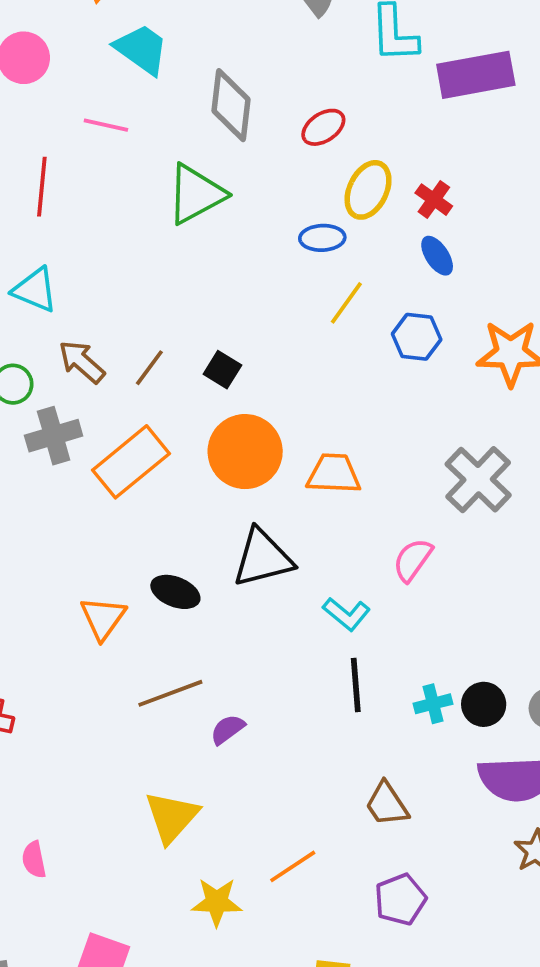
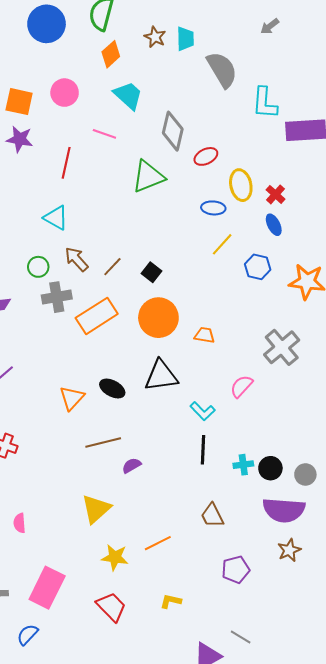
red ellipse: (323, 127) -> (206, 156), moved
yellow ellipse: (368, 190) -> (241, 185), turned -44
orange trapezoid: (334, 474) -> (205, 335), size x0.7
purple pentagon: (400, 899) -> (236, 570), moved

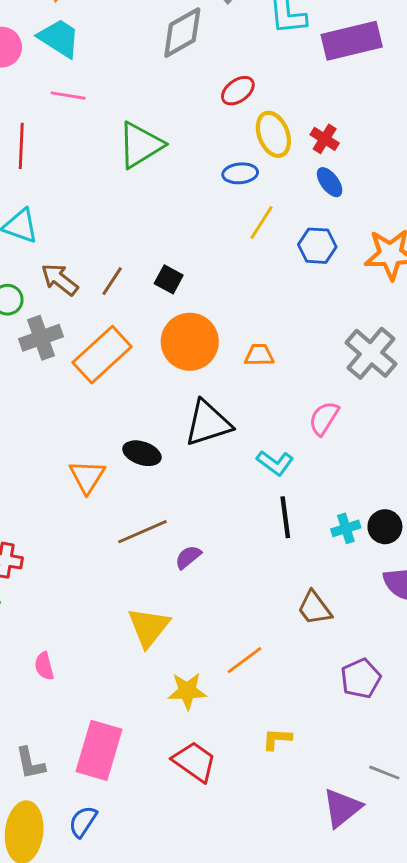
cyan trapezoid: (128, 95) -> (59, 38), moved
gray diamond: (173, 131) -> (182, 33), moved, turned 57
red ellipse: (206, 156) -> (238, 91), moved

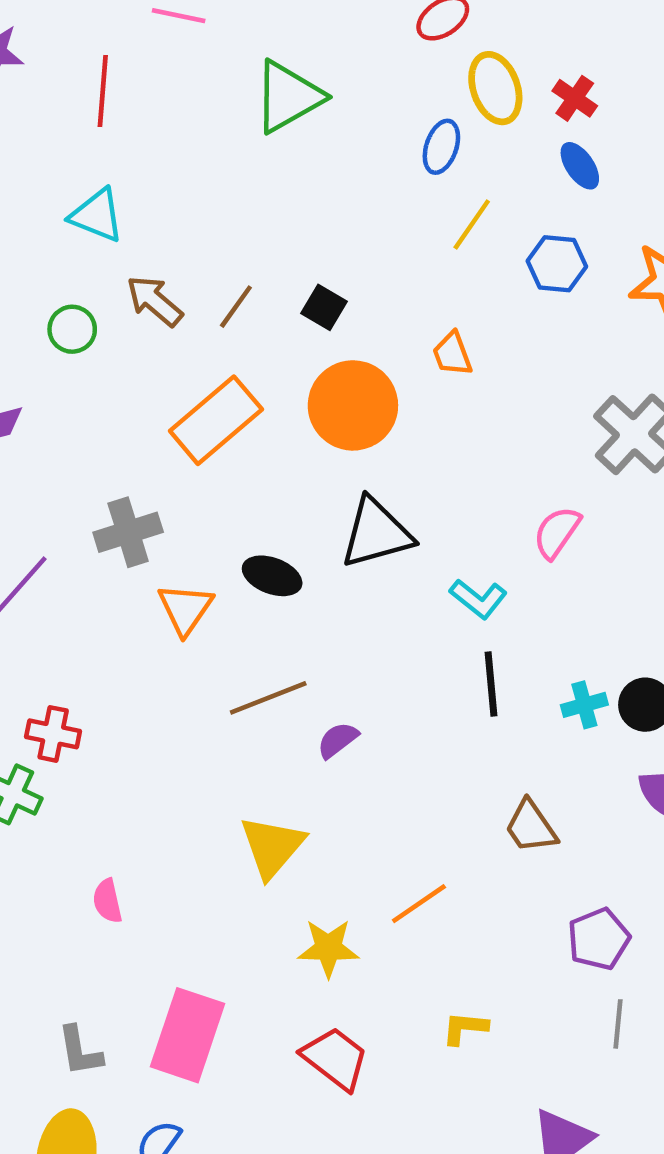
blue ellipse: (240, 173) -> (441, 147), turned -68
gray cross: (41, 338) -> (128, 532), moved
orange trapezoid: (259, 355) -> (452, 354), moved, turned -112
gray line: (384, 773) -> (618, 1024), moved, turned 72

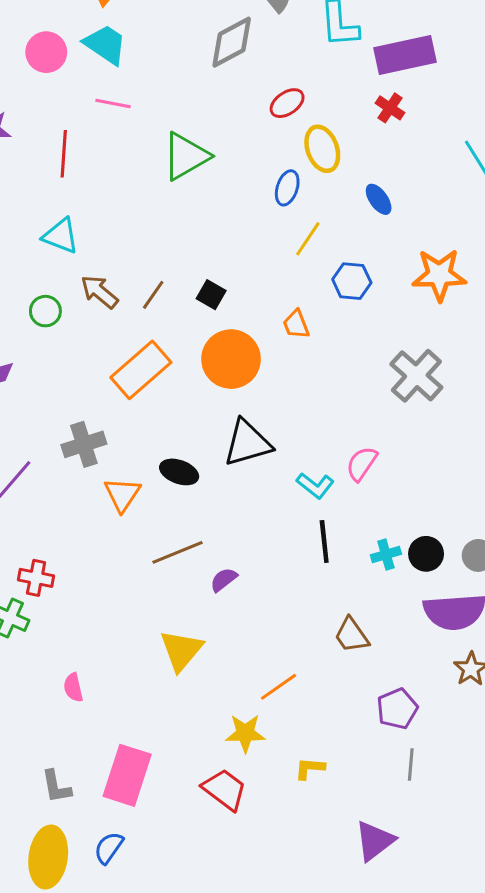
red cross: (575, 98) -> (390, 108), moved
blue hexagon: (557, 264) -> (352, 281), moved
pink semicircle: (557, 532) -> (362, 464), moved
yellow star: (328, 948) -> (245, 733), moved

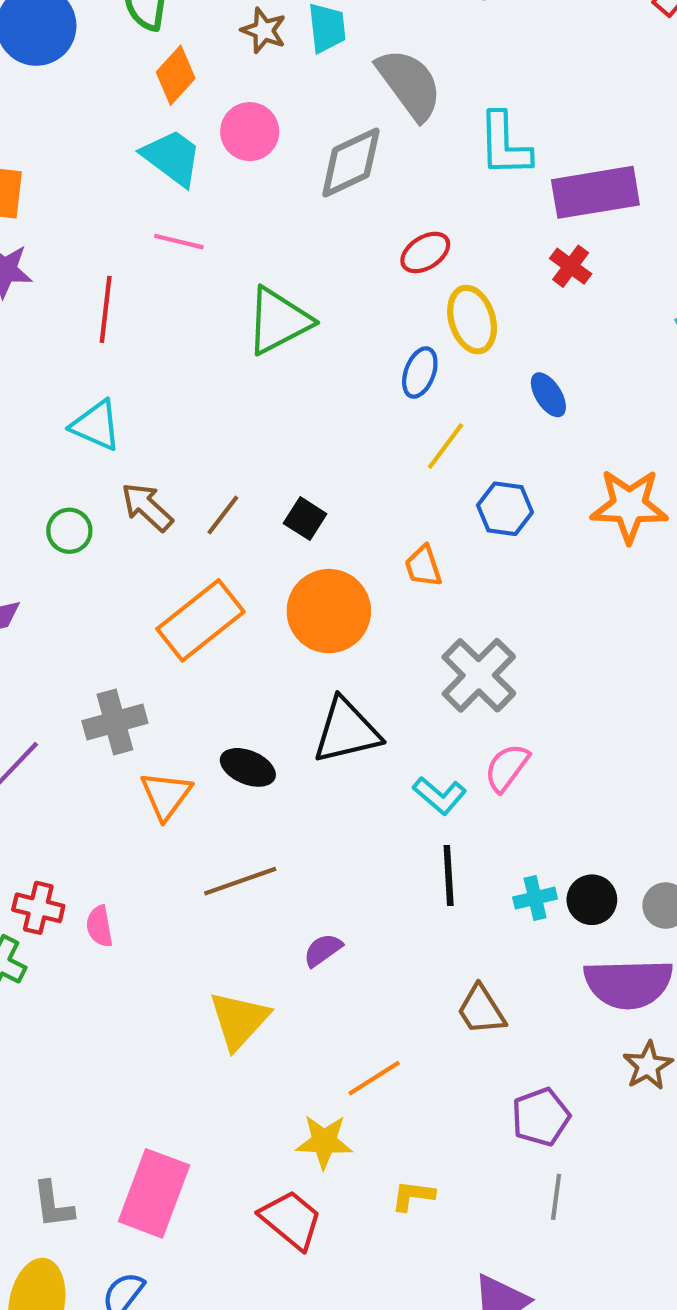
pink circle: (46, 52) -> (250, 132), moved
gray cross: (416, 376) -> (479, 675), moved
purple semicircle: (224, 580) -> (323, 950), moved
pink semicircle: (73, 687) -> (99, 926), moved

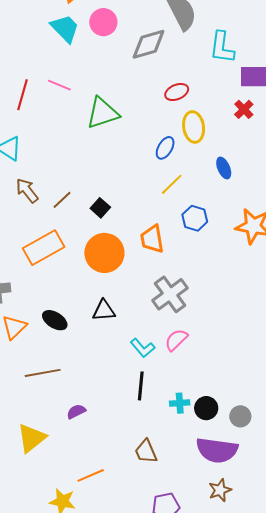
pink line: (179, 242) -> (59, 85), moved
orange trapezoid: (423, 566) -> (152, 239), size x1.4
black triangle: (347, 731) -> (104, 310), size x0.7

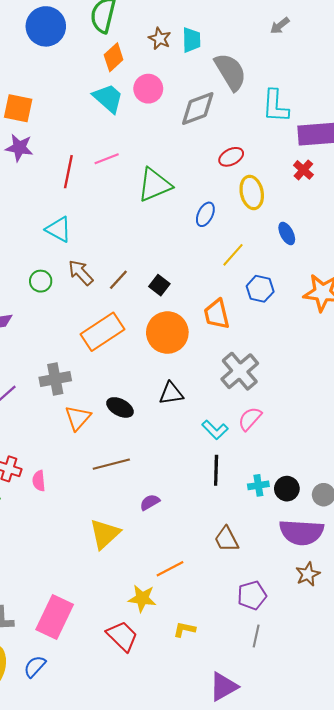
pink line: (59, 85) -> (107, 159), turned -40
blue ellipse: (165, 148) -> (205, 214), moved

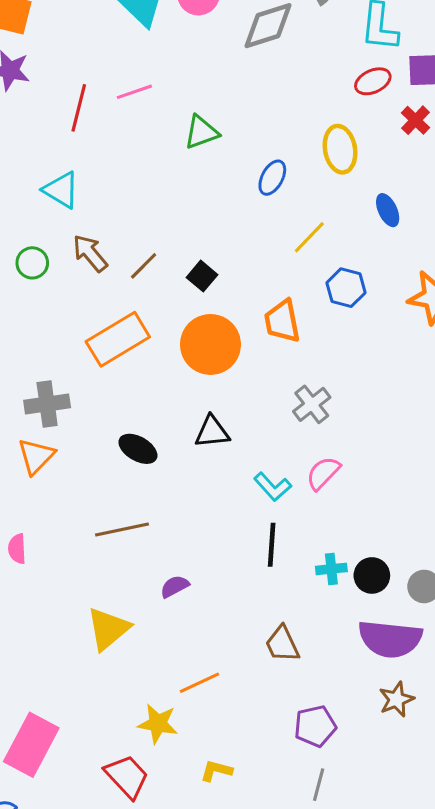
red ellipse: (231, 157) -> (373, 81), moved
green triangle: (155, 185) -> (201, 132), size x0.7
gray cross: (240, 371) -> (312, 404), size x0.7
orange triangle: (78, 418) -> (36, 456), moved

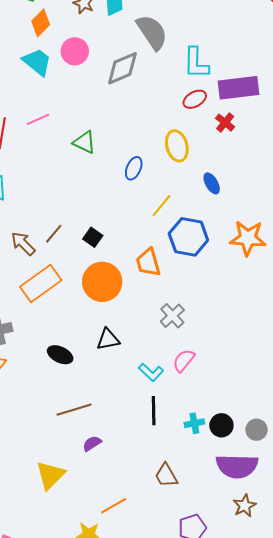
green triangle: (201, 132) -> (84, 142), turned 50
brown arrow: (90, 253) -> (23, 244), moved
blue hexagon: (346, 288) -> (188, 237), size x1.5
brown line: (122, 529) -> (74, 410), moved

